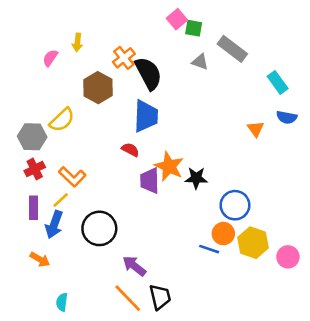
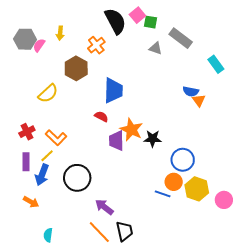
black semicircle: (148, 73) -> (115, 21), moved
blue semicircle: (287, 117) -> (191, 91), moved
gray hexagon: (32, 137) -> (25, 39), moved

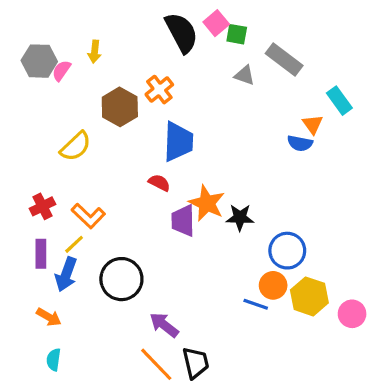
orange cross: (96, 45) -> (159, 90), moved
orange triangle: (199, 100) -> (313, 124), moved
cyan semicircle: (48, 235) -> (53, 360), moved

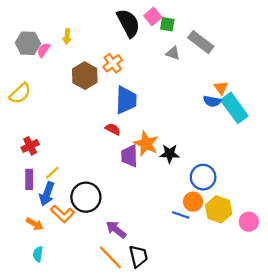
cyan rectangle: (339, 101) -> (234, 108), moved, size x1.5
yellow semicircle: (76, 146) -> (20, 93), moved
orange L-shape: (88, 216) -> (62, 214), moved

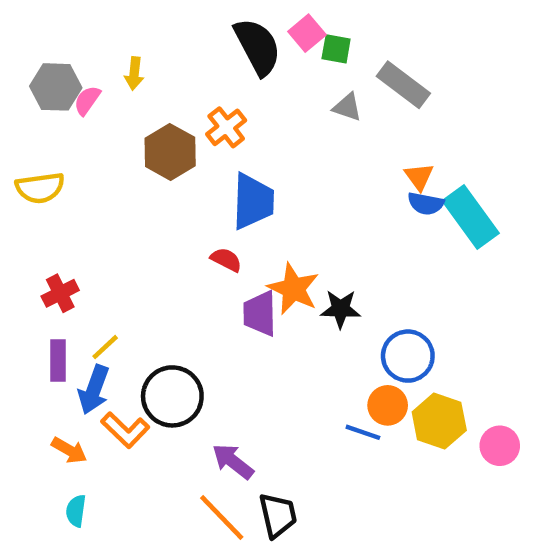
orange triangle: (221, 88) -> (419, 177), moved
yellow semicircle: (20, 93) -> (40, 188), turned 35

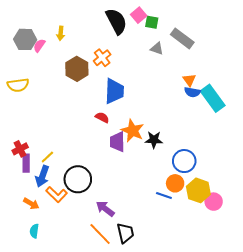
red cross: (60, 293) -> (20, 149), moved
pink circle: (500, 446) -> (214, 202), moved

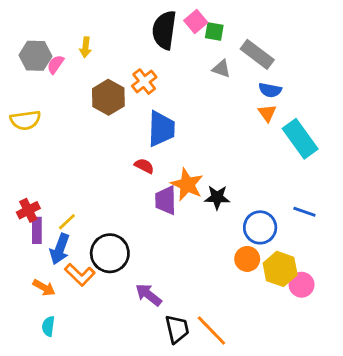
black semicircle: (116, 21) -> (164, 30), turned -144
blue semicircle: (192, 92) -> (270, 90), moved
blue line: (164, 195) -> (304, 212), moved
orange line: (100, 234) -> (211, 330), moved

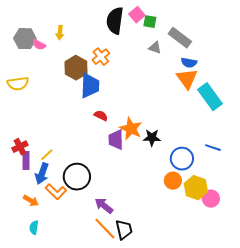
pink semicircle: (55, 64) -> (39, 45), turned -96
orange triangle: (267, 113) -> (187, 79), size x1.6
blue trapezoid: (161, 129) -> (90, 86), moved
orange line: (211, 330) -> (105, 229), moved

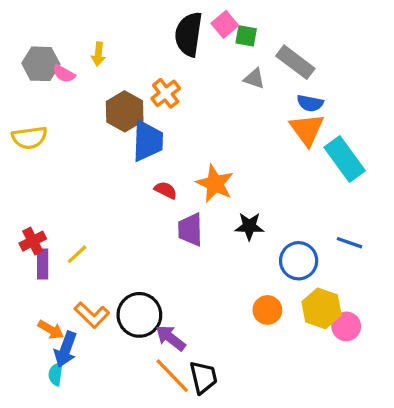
orange star: (131, 129) -> (215, 184), moved
blue arrow: (42, 174) -> (66, 349), moved
black circle: (77, 177) -> (139, 315), moved
orange circle: (173, 181) -> (267, 310), moved

